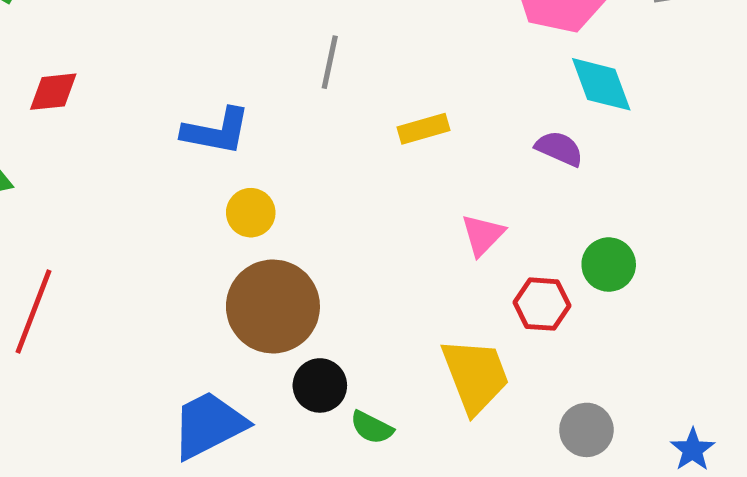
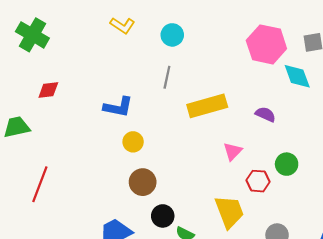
cyan diamond: (601, 84) -> (297, 76), moved
yellow rectangle: (424, 129) -> (207, 106), size x1.8
brown circle: (273, 306) -> (143, 182), size x0.7

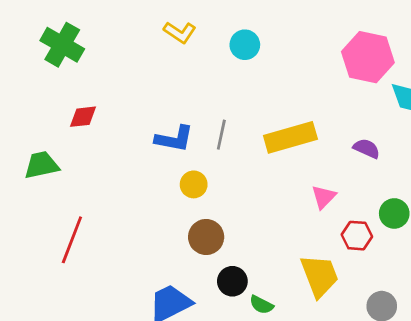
gray line: (167, 77) -> (221, 135), moved

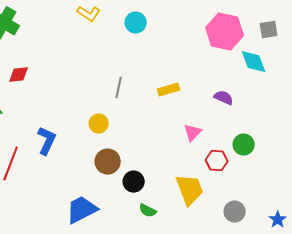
yellow rectangle: (290, 137) -> (169, 90), size x0.6
blue L-shape: (174, 139) -> (47, 141), moved, turned -76
black circle: (232, 281) -> (134, 182), moved

